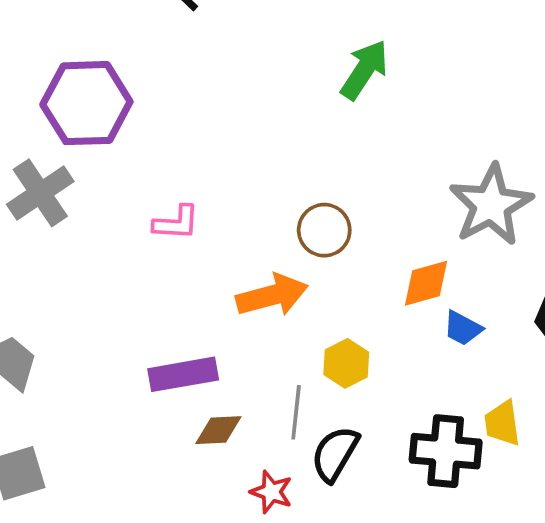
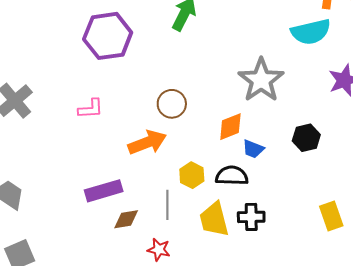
purple hexagon: (86, 103) -> (108, 36), moved
yellow trapezoid: (502, 423) -> (214, 219), moved, size x1.4
black cross: (446, 451) -> (251, 217), size x0.7
black semicircle: (335, 454) -> (232, 176), moved, turned 68

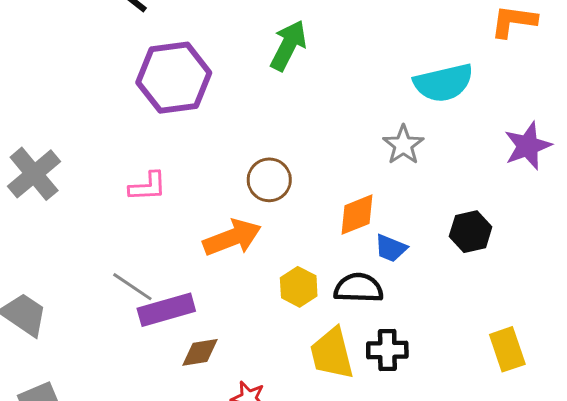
cyan semicircle: (311, 32) -> (443, 83), moved
gray star: (261, 80) -> (403, 145), size x0.6
gray line: (167, 205) -> (132, 287), moved, turned -56

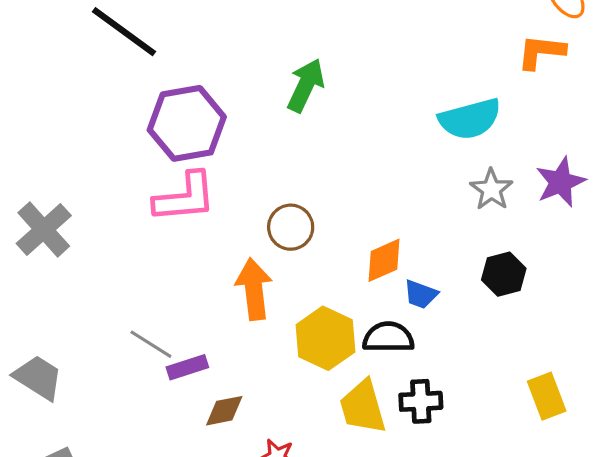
gray star: (403, 145) -> (491, 189), moved
pink L-shape: (148, 187) -> (185, 197), moved, size x1.6
orange arrow: (232, 238) -> (254, 289), turned -74
yellow hexagon: (299, 287) -> (325, 338), size x1.5
purple rectangle: (166, 310) -> (187, 367), size x0.7

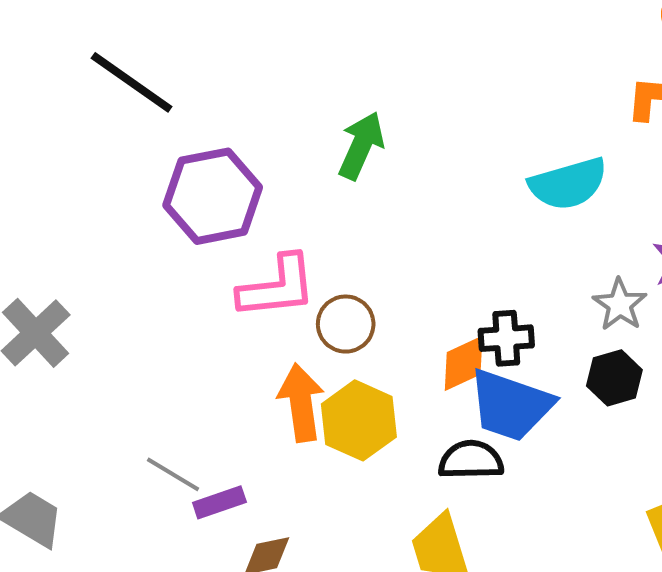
gray star: (491, 189) -> (620, 305), moved
pink L-shape: (185, 197) -> (277, 287), moved
blue trapezoid: (421, 294) -> (511, 405), size x2.0
yellow hexagon: (325, 338) -> (359, 420), moved
black cross: (421, 401) -> (506, 338), moved

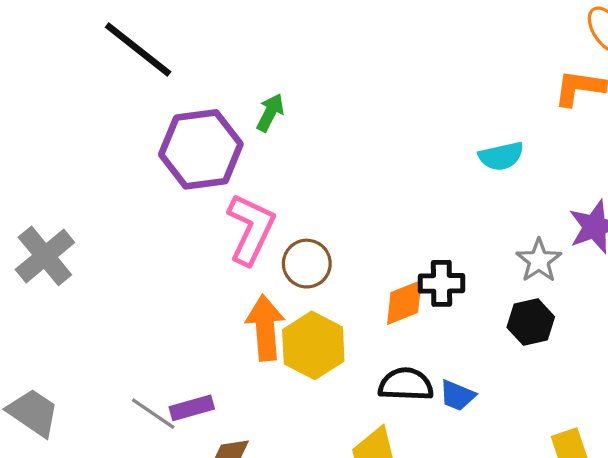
green arrow: (361, 146) -> (270, 113), moved, size x0.7
cyan semicircle: (568, 184) -> (501, 156), size x0.7
pink L-shape: (277, 287) -> (251, 229), turned -62
blue trapezoid: (511, 405) -> (457, 395), moved, size x0.5
gray line: (173, 474) -> (153, 414), moved

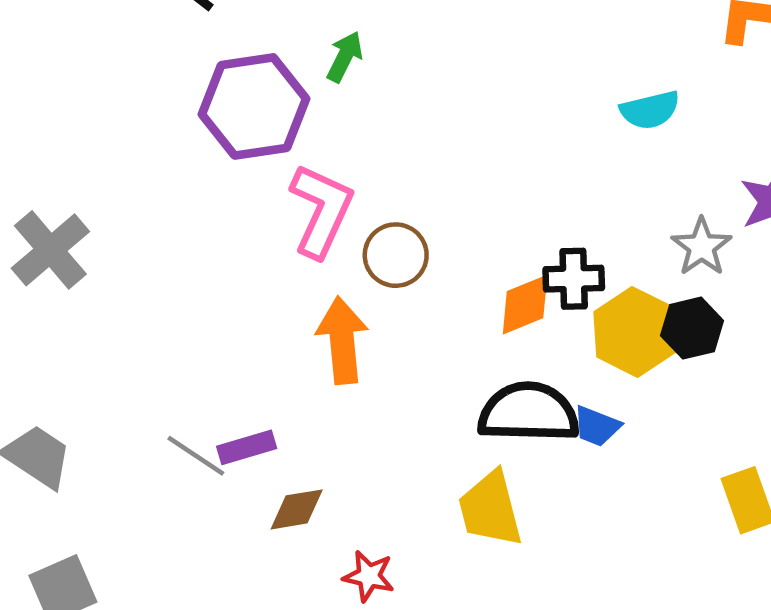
yellow hexagon: (313, 345) -> (635, 332), moved
black semicircle: (406, 384) -> (528, 412), size x1.4

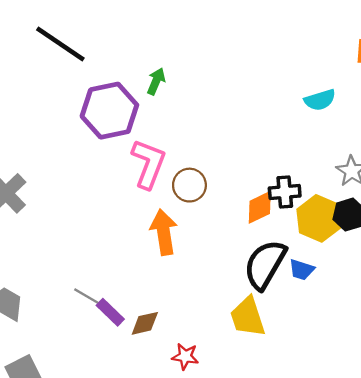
black semicircle: (528, 412) -> (265, 264), turned -58
purple rectangle: (247, 447) -> (110, 312), moved, turned 64

